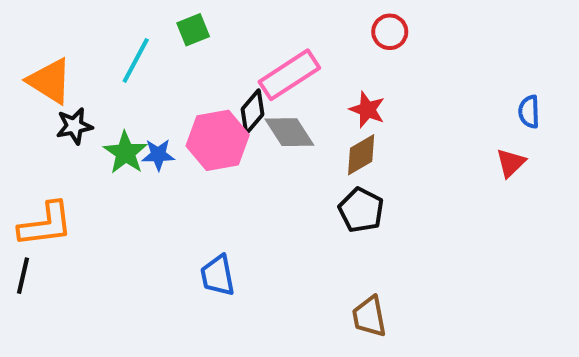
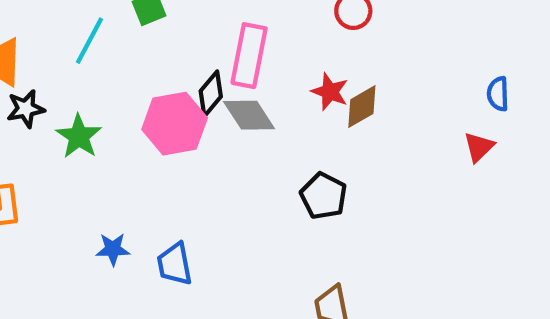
pink rectangle: (289, 75) -> (249, 56), turned -46
blue star: (158, 155) -> (113, 249), moved
brown diamond: (361, 155) -> (362, 107), moved

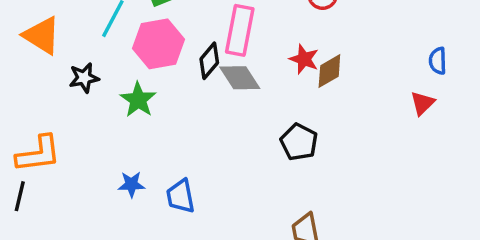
black star: (26, 109) -> (84, 78), moved
pink hexagon: (175, 124) -> (158, 44), moved
green star: (79, 136) -> (138, 100), moved

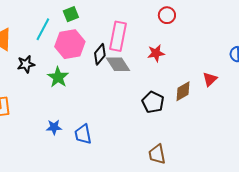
red star: (304, 59) -> (156, 53), turned -30
brown diamond: (329, 71) -> (183, 91), moved
red triangle: (422, 103) -> (210, 79), moved

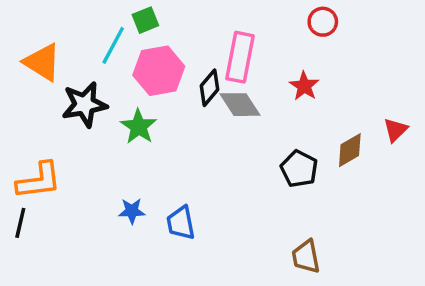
green square: (71, 14) -> (145, 20), moved
red star: (156, 53) -> (304, 86), turned -30
black star: (26, 64) -> (84, 105), size x1.5

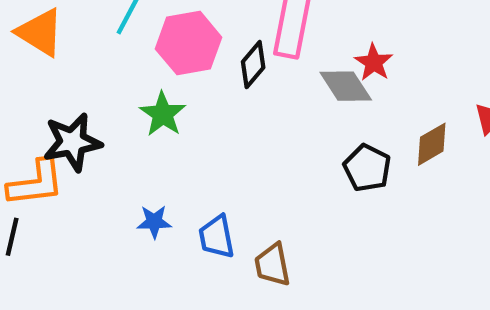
black star: (84, 105) -> (72, 142), moved
gray diamond: (240, 105) -> (346, 86), moved
brown trapezoid: (306, 257) -> (273, 265), moved

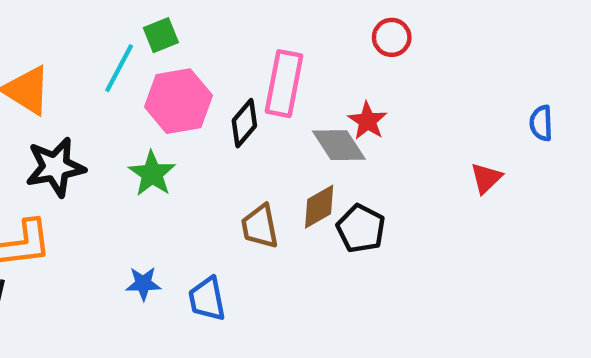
black star: (72, 142) -> (55, 167), moved
brown diamond: (432, 144) -> (319, 207), moved
brown trapezoid: (273, 265) -> (260, 226), moved

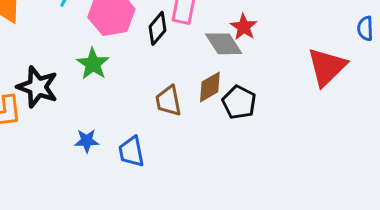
black star: (55, 167) -> (37, 87), moved, turned 30
red triangle: (486, 178) -> (327, 67), size x1.8

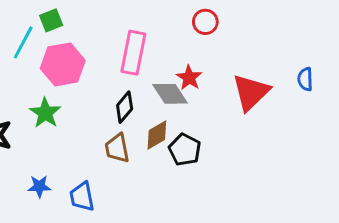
black diamond: (158, 28) -> (125, 107), moved
red triangle: (327, 67) -> (251, 92), moved

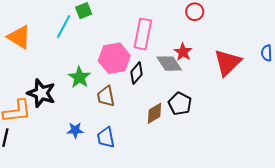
pink hexagon: (63, 64) -> (114, 58), moved
brown diamond: (157, 135) -> (155, 113), moved
brown trapezoid: (117, 148) -> (106, 96), moved

